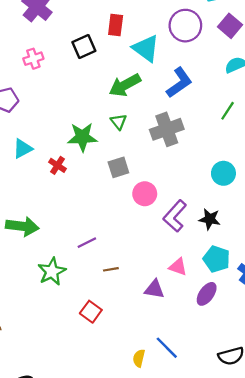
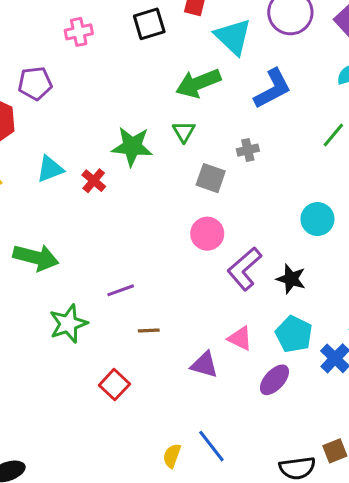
gray cross: (167, 129) -> (248, 150), size x0.5
cyan triangle: (23, 149) -> (50, 169), moved
gray square: (118, 167) -> (211, 178), moved, turned 30

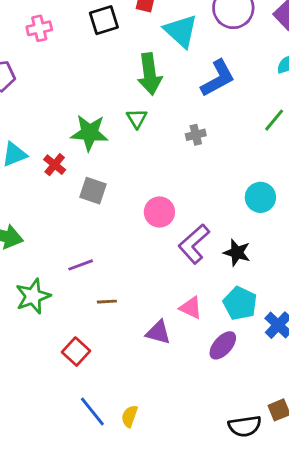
green arrow: (198, 83) -> (150, 74), turned -75
gray square: (211, 178) -> (93, 191), moved
blue line: (211, 446) -> (92, 411), moved

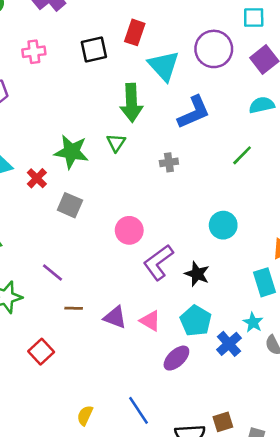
purple line: (81, 265) -> (52, 272), turned 55
purple triangle: (158, 332) -> (115, 317), moved
blue line: (92, 411) -> (139, 410), moved

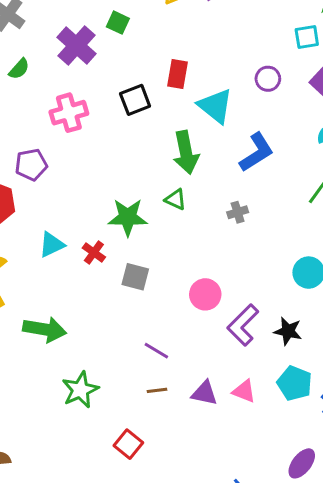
purple circle: (214, 49) -> (268, 79), size x0.6
pink cross: (34, 52) -> (69, 113), size x1.4
green triangle: (116, 143) -> (176, 199), turned -30
purple line: (52, 272) -> (156, 351), moved
purple ellipse: (176, 358) -> (302, 463), moved

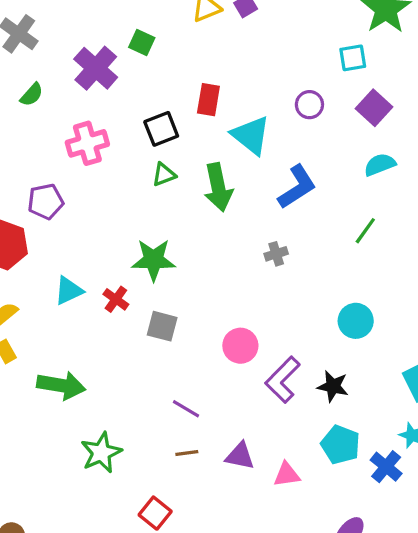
green triangle: (176, 199) -> (164, 175), moved, turned -45
pink triangle: (244, 391) -> (287, 475), moved, turned -30

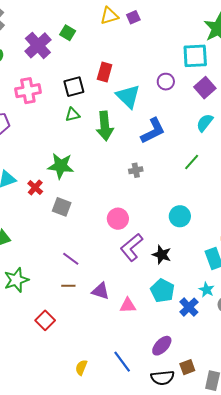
cyan square: (353, 58) -> (195, 56), size x1.5
cyan semicircle: (380, 165) -> (205, 123), turned -36
pink circle: (240, 346) -> (118, 219), moved

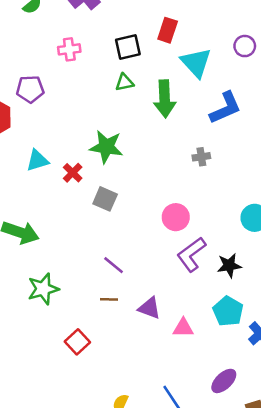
pink cross: (28, 91) -> (69, 49), size x0.7
black star: (162, 255) -> (229, 265), turned -30

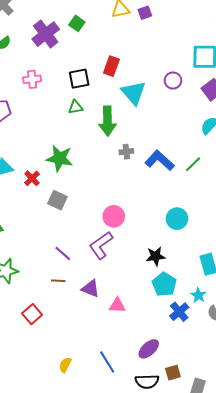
blue L-shape: (225, 108) -> (160, 161), moved, turned -116
gray cross: (201, 157) -> (126, 152), moved
purple L-shape: (191, 254) -> (101, 245), moved
cyan pentagon: (228, 311) -> (164, 284), moved

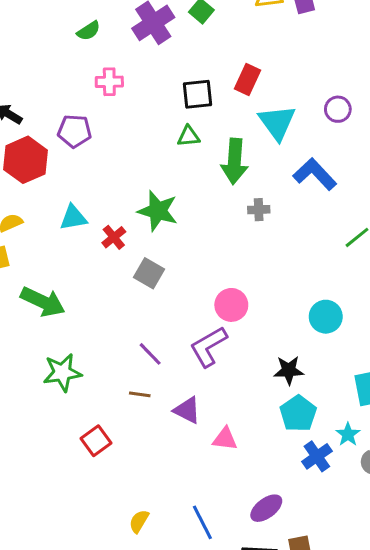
pink cross: (32, 79) -> (109, 82), moved
blue L-shape: (160, 161) -> (315, 174), moved

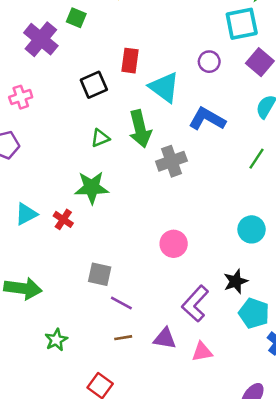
green triangle: (188, 136) -> (100, 138), moved
gray cross: (259, 210) -> (171, 161), size x1.6
gray square: (149, 273) -> (100, 274), moved
purple L-shape: (208, 347) -> (195, 304), moved
green star: (62, 373) -> (56, 340), size x0.7

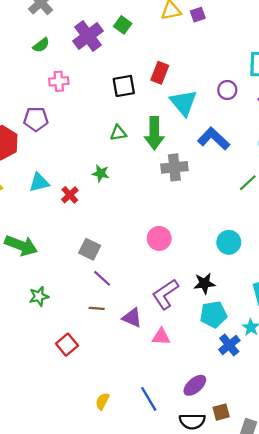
green star: (92, 188) -> (101, 173), size x0.6
cyan pentagon: (254, 313) -> (213, 315), turned 30

